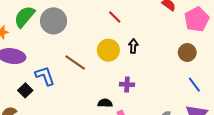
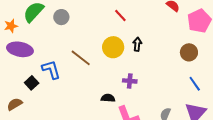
gray circle: (53, 21) -> (61, 17), size x0.6

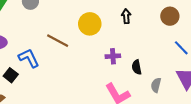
black arrow: (137, 44) -> (126, 16), moved
black semicircle: (108, 98) -> (137, 67), moved, turned -96

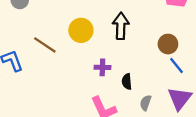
black arrow: (126, 16) -> (121, 26), size x1.6
brown circle: (170, 16) -> (168, 44), moved

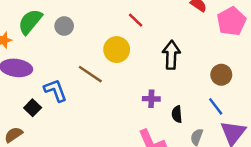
yellow circle: (81, 30) -> (117, 50), moved
blue line: (177, 65) -> (216, 106), moved

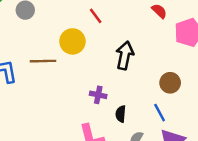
brown line: (90, 74) -> (43, 61), turned -45

